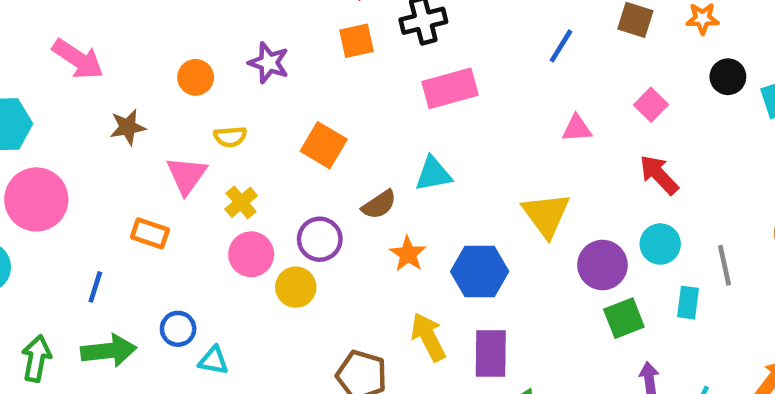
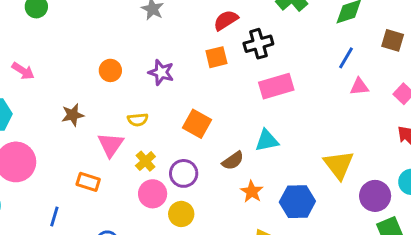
pink arrow: (78, 59) -> (23, 71), moved, size x0.7
orange circle: (196, 77) -> (110, 70), moved
pink triangle: (577, 128) -> (359, 87), moved
purple circle: (320, 239) -> (184, 173), moved

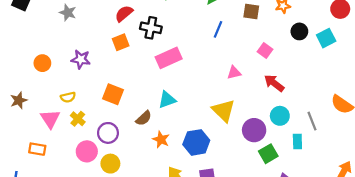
black cross: (258, 44) -> (151, 28), turned 35
pink triangle: (359, 87) -> (234, 73), moved
yellow cross: (145, 161) -> (78, 119), moved

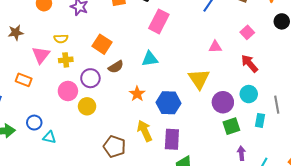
pink rectangle: (169, 58) -> (159, 21), turned -50
brown semicircle: (144, 118) -> (116, 67), moved
yellow cross: (78, 119) -> (66, 60), turned 32

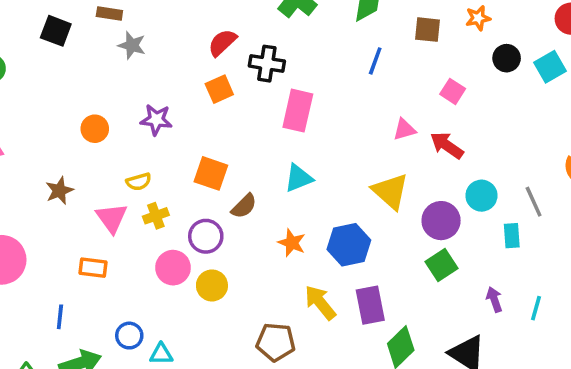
red arrow: (249, 63) -> (447, 145), moved
green square: (231, 126) -> (441, 265), moved

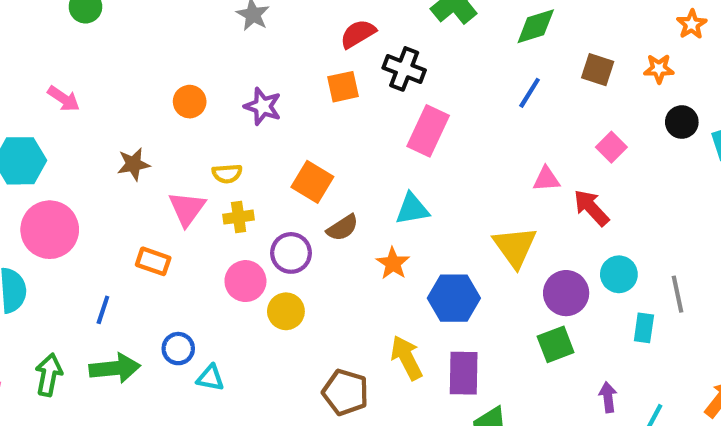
orange star: (292, 243) -> (393, 263), moved

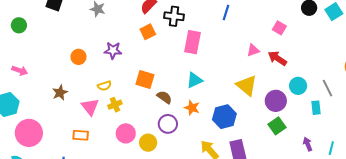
blue line: (530, 93) -> (226, 13), moved
brown semicircle: (343, 228) -> (164, 97), turned -98
purple circle: (291, 253) -> (168, 124), moved

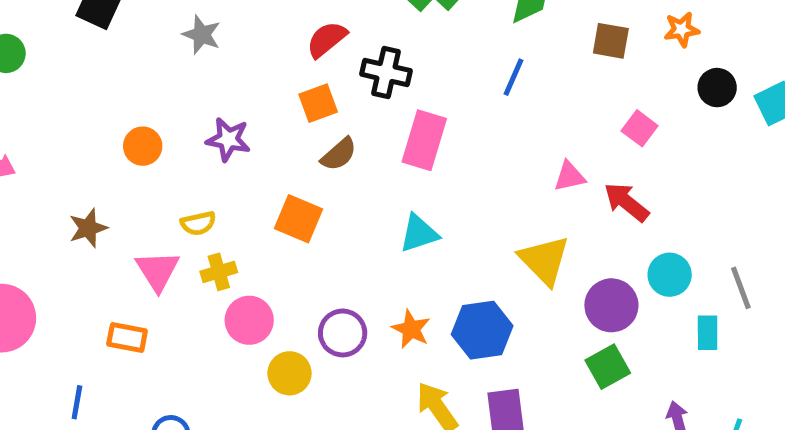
brown semicircle: (164, 97) -> (339, 154), moved, turned 98
orange star: (192, 108) -> (411, 329), moved
pink circle: (126, 133) -> (249, 320), moved

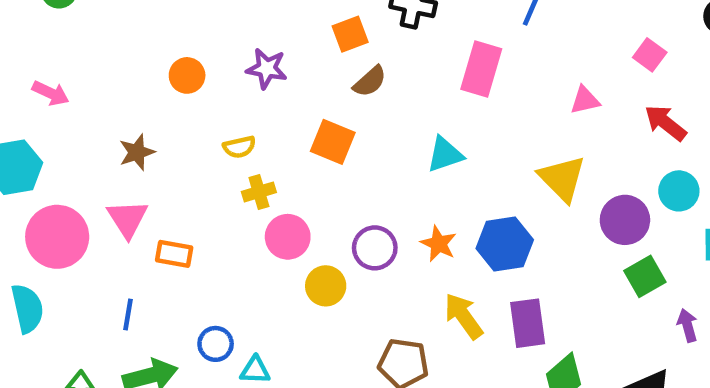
pink rectangle: (424, 140) -> (481, 69), moved
red arrow: (626, 202) -> (665, 123), moved
pink triangle: (158, 271) -> (127, 219), moved
green square: (608, 367) -> (645, 276), moved

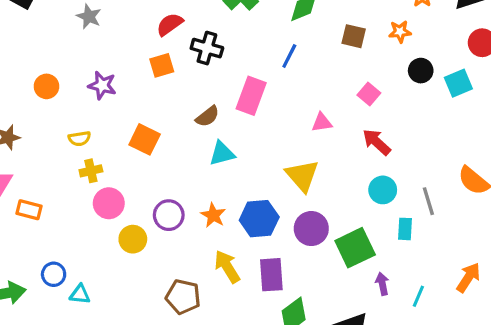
brown semicircle: (370, 81) -> (207, 116), moved
purple circle: (625, 220) -> (311, 229), moved
green square: (645, 276) -> (355, 248), size x1.4

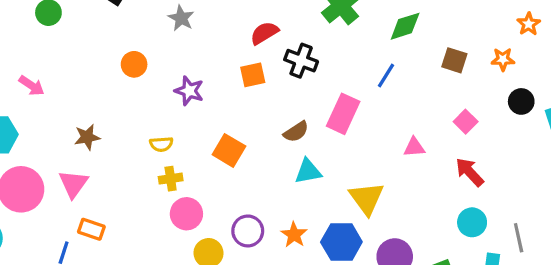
orange circle: (46, 86) -> (134, 64), moved
yellow triangle: (302, 176) -> (367, 198), moved
orange rectangle: (29, 210) -> (91, 229), moved

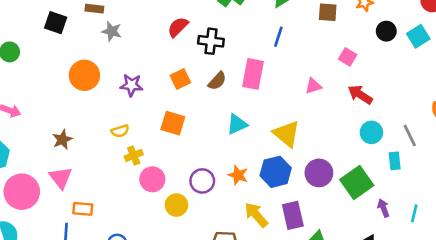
orange circle: (134, 64) -> (84, 75), size x1.5
orange square: (253, 75) -> (180, 79), moved
brown semicircle: (296, 132) -> (217, 81), moved

